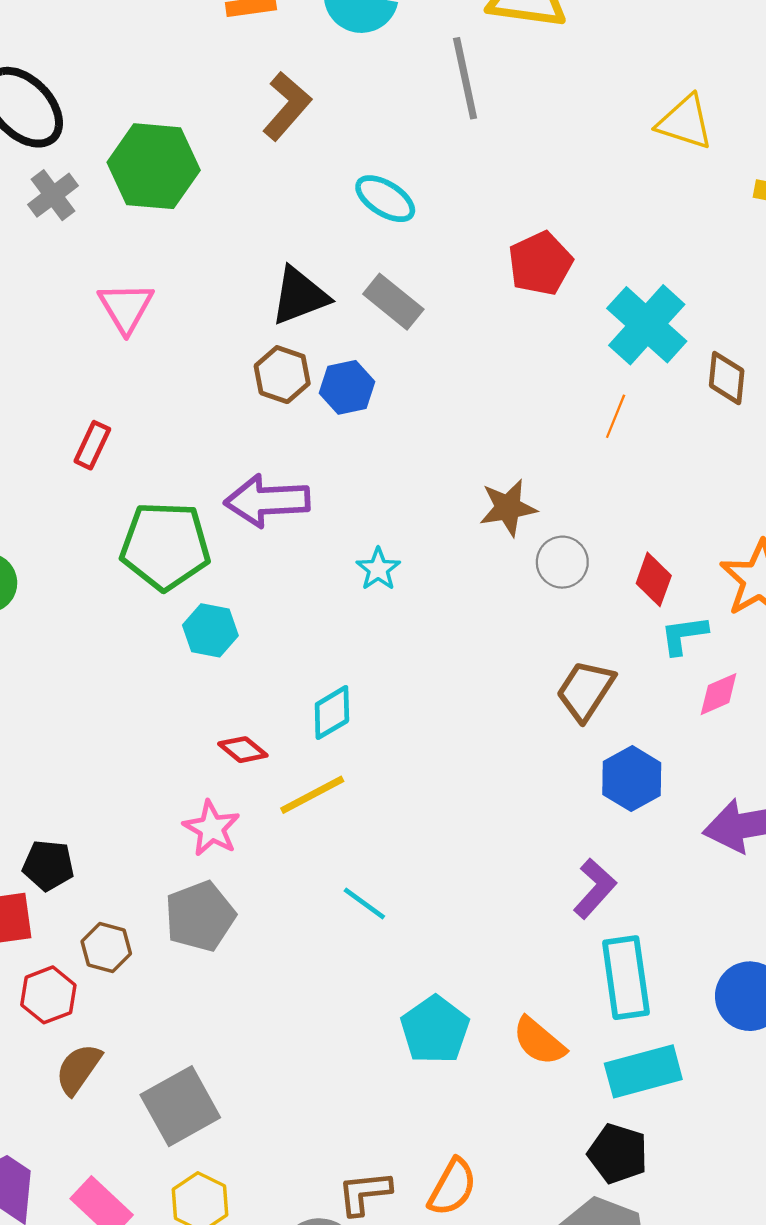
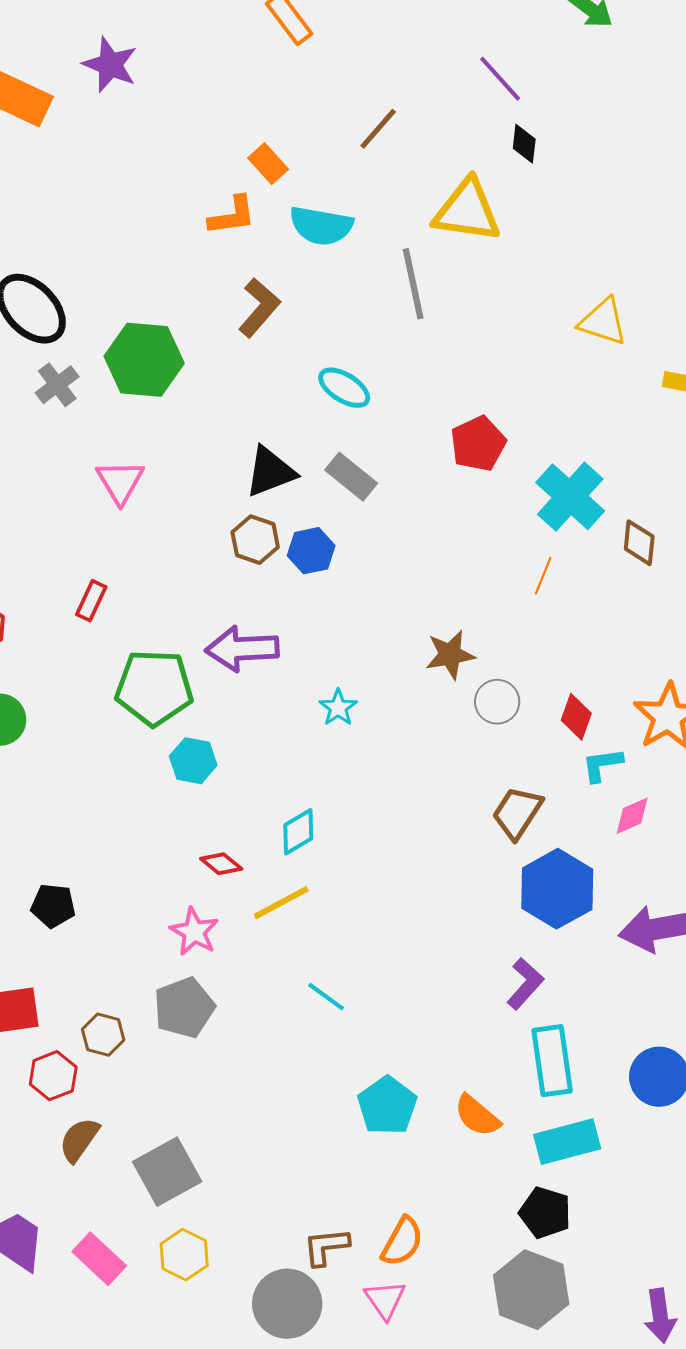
blue hexagon: (632, 779) -> (557, 889), size x1.4
black pentagon: (48, 865) -> (53, 906), moved

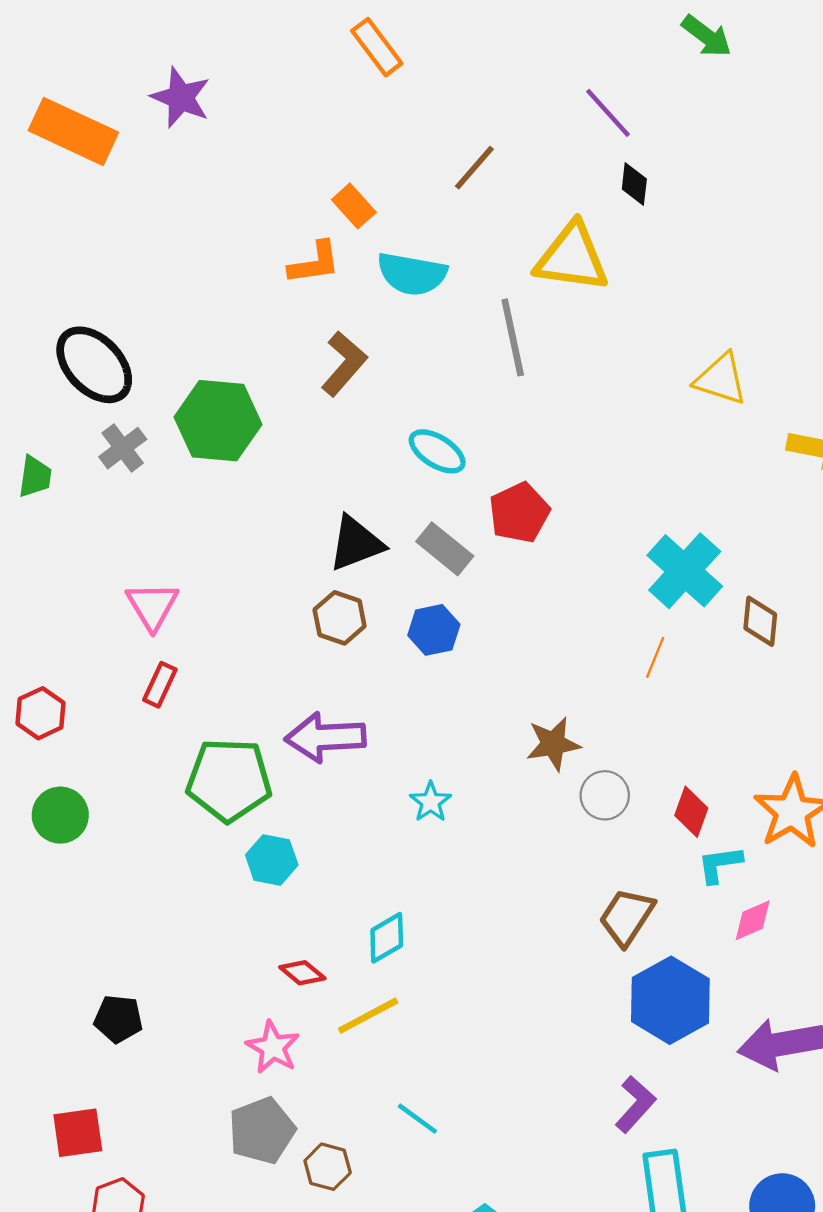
red pentagon: (478, 444) -> (519, 513), moved
pink triangle: (120, 482) -> (152, 606), moved
blue hexagon: (311, 551) -> (434, 630), moved
brown hexagon: (103, 1035) -> (328, 1167), moved

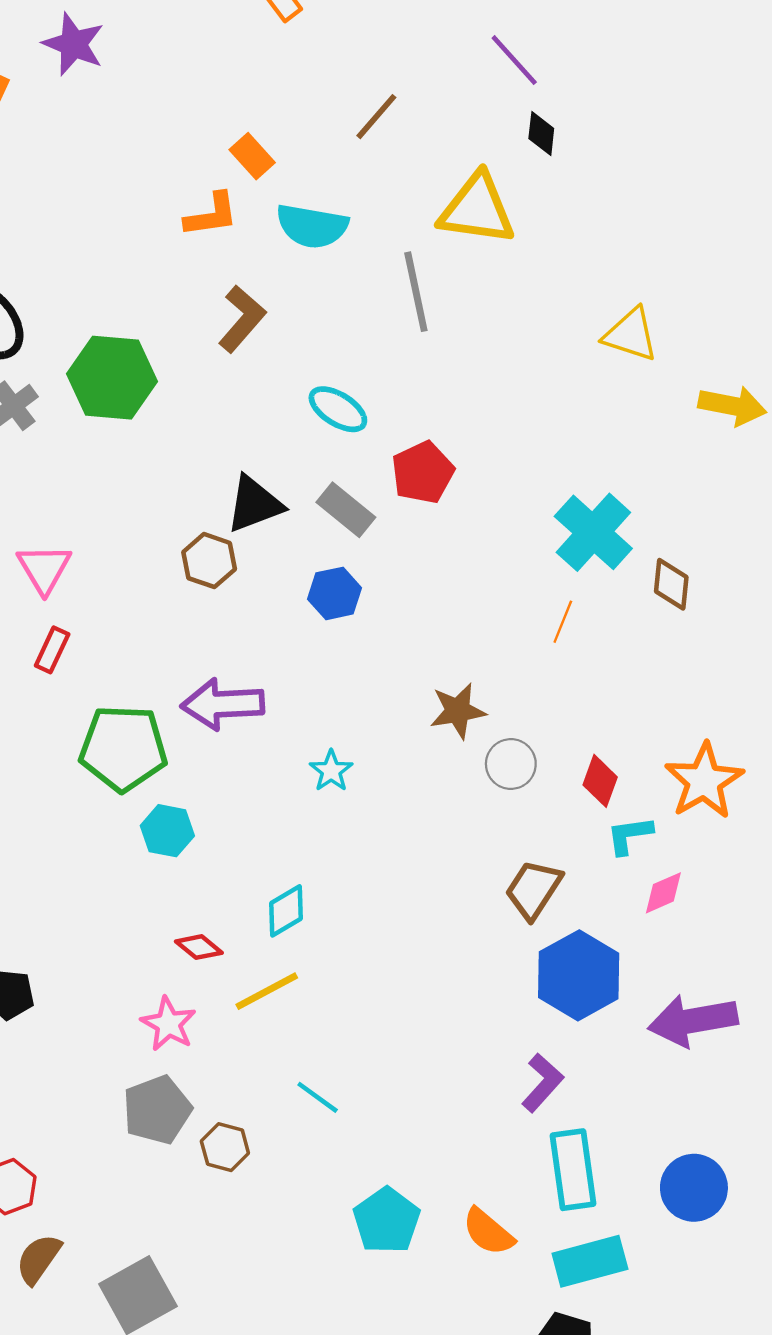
brown hexagon: (340, 618) -> (209, 561), moved

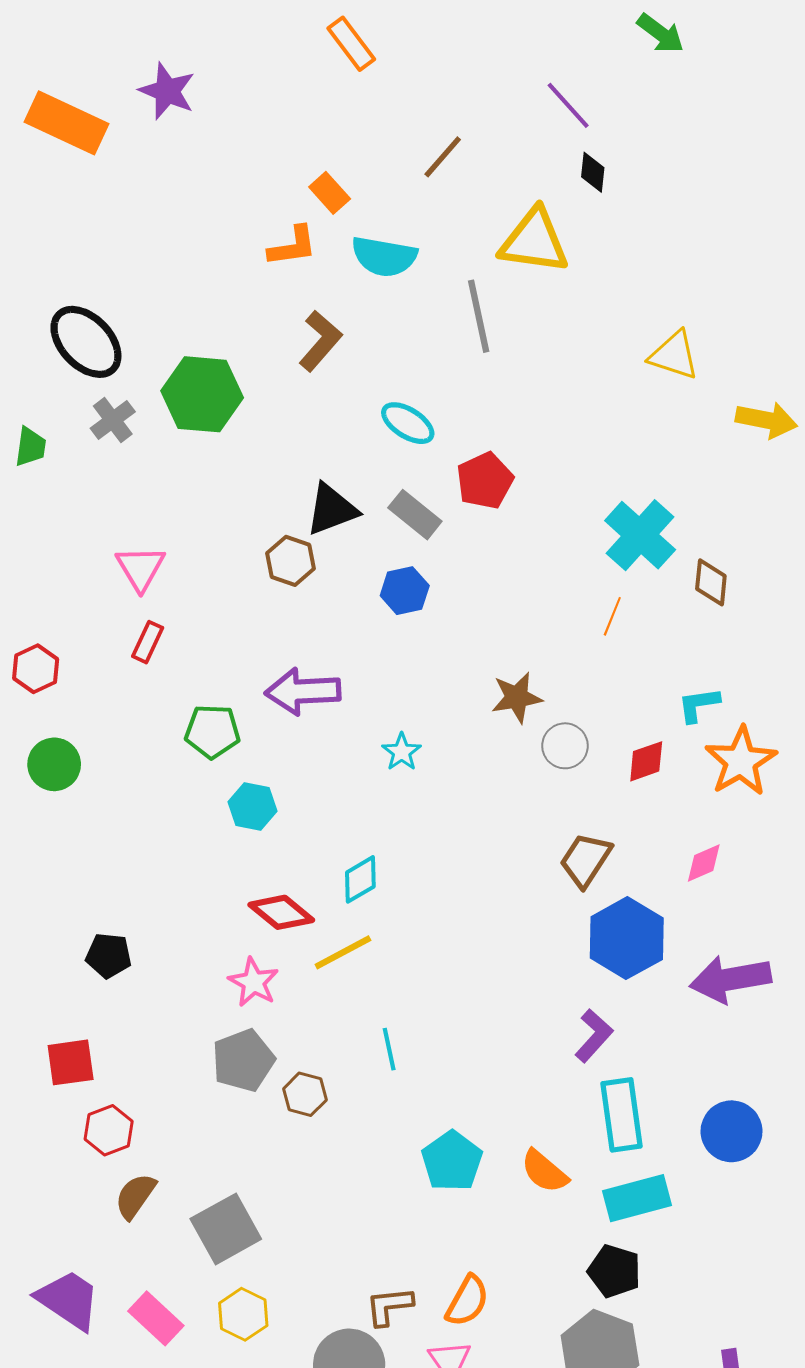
green pentagon: (123, 748) -> (212, 731), size x0.7
red diamond: (600, 781) -> (646, 761), turned 51
cyan L-shape: (629, 835) -> (699, 705), moved
red diamond: (199, 947) -> (281, 912), size x1.5
cyan line: (318, 1097) -> (389, 1049), turned 42

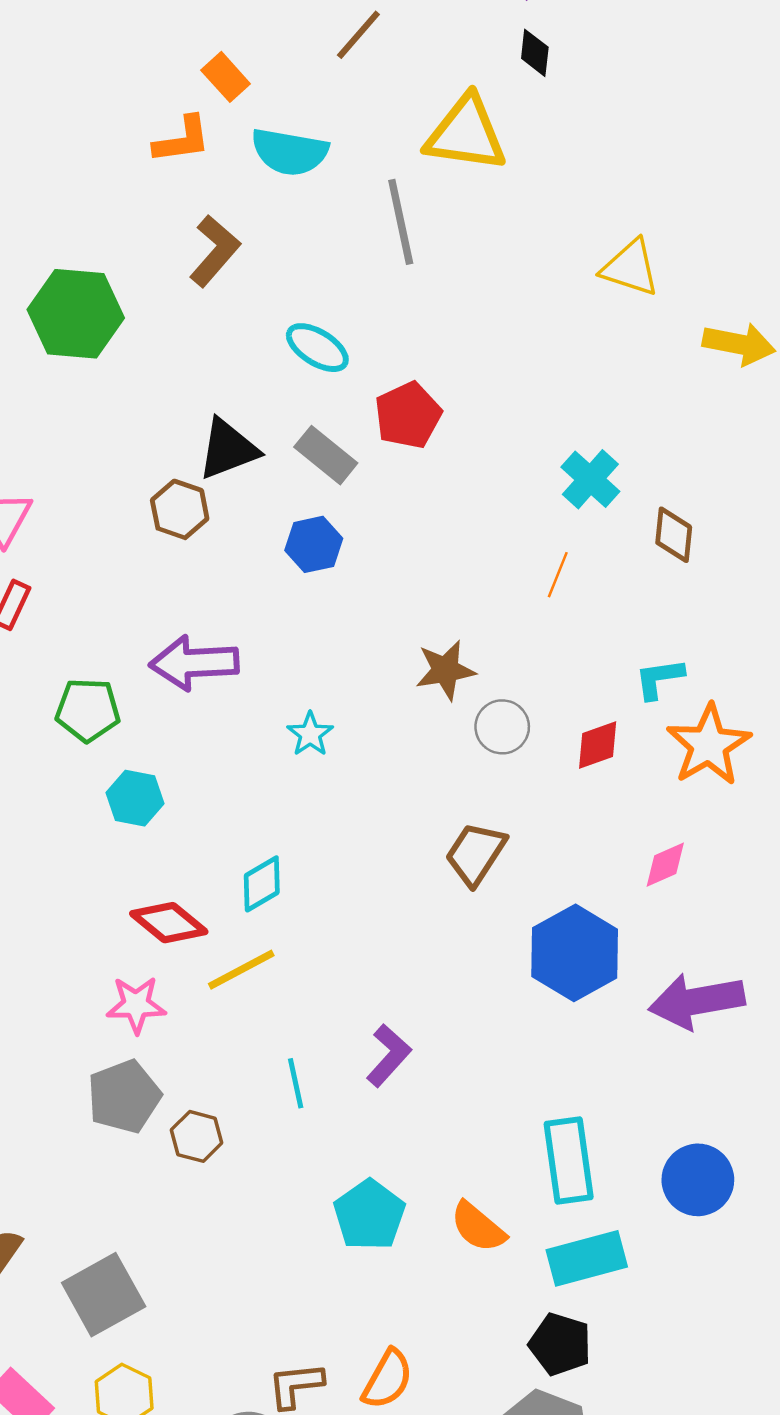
cyan cross: (640, 535) -> (590, 479), size x0.7
brown trapezoid: (586, 860) -> (476, 854), moved
pink star: (254, 982) -> (136, 1005), turned -30
purple L-shape: (594, 1036) -> (389, 1055), moved

